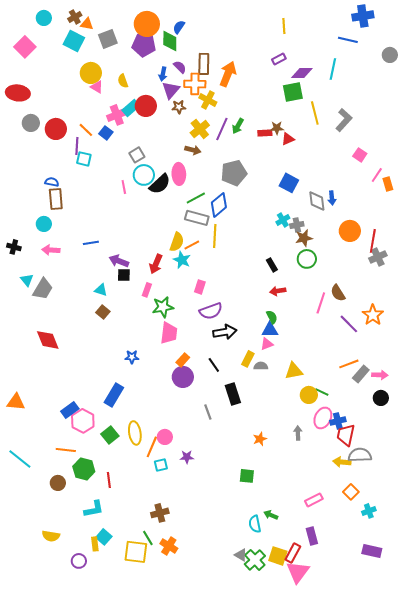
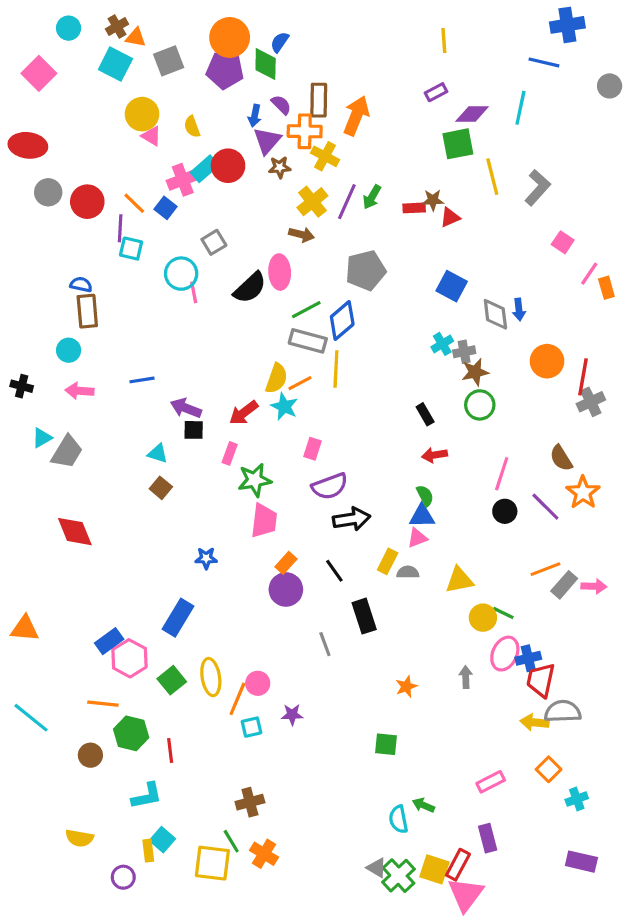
cyan circle: (144, 175) -> (181, 274), moved
red arrow: (156, 264) -> (244, 413), turned 30
cyan triangle: (27, 280) -> (42, 438), turned 40
brown semicircle: (338, 293) -> (561, 458), moved
black circle: (381, 398) -> (505, 511), moved

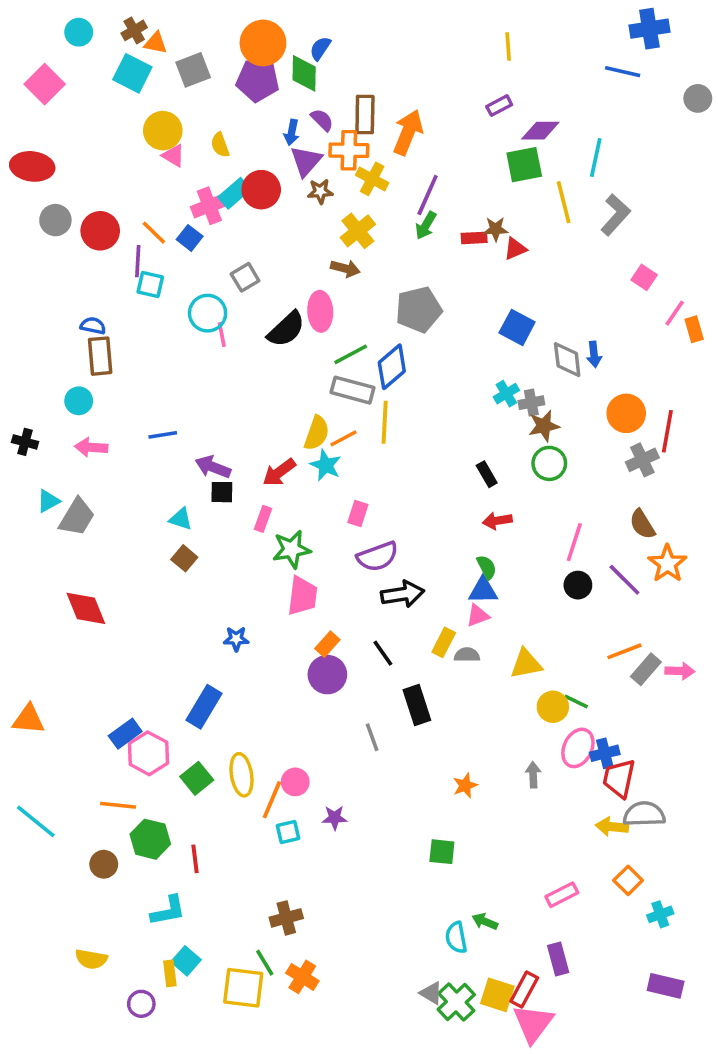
cyan line: (520, 108) -> (596, 157), moved
purple line: (347, 202) -> (428, 195), moved
gray cross: (591, 402) -> (642, 460), moved

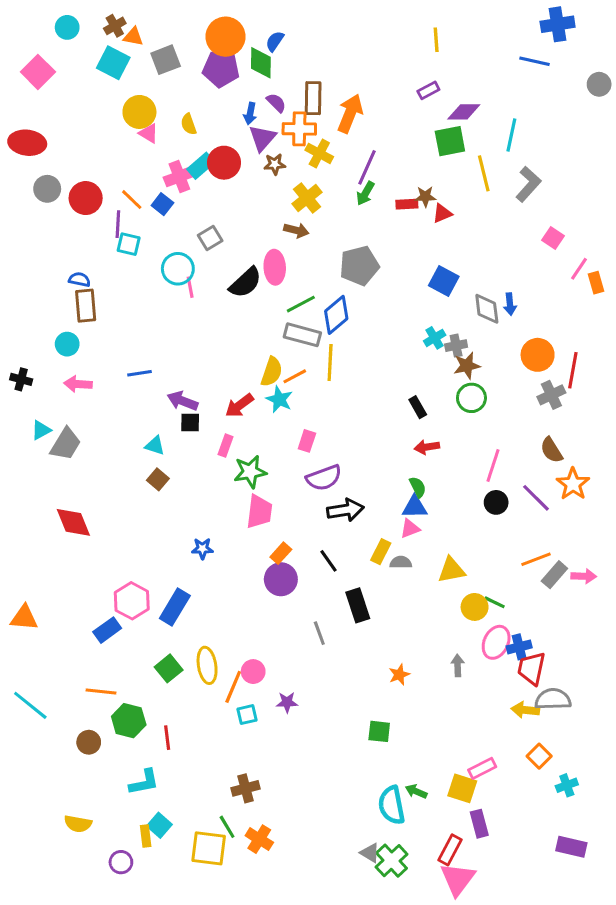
pink hexagon: (148, 753) -> (132, 601), moved
cyan semicircle: (456, 938) -> (392, 805), size x1.4
yellow square: (497, 995) -> (462, 788), moved

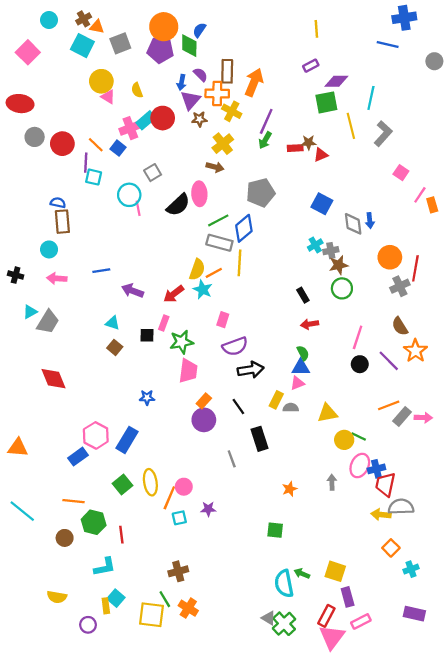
black square: (190, 422) -> (147, 335), moved
pink rectangle: (482, 768) -> (361, 621), moved

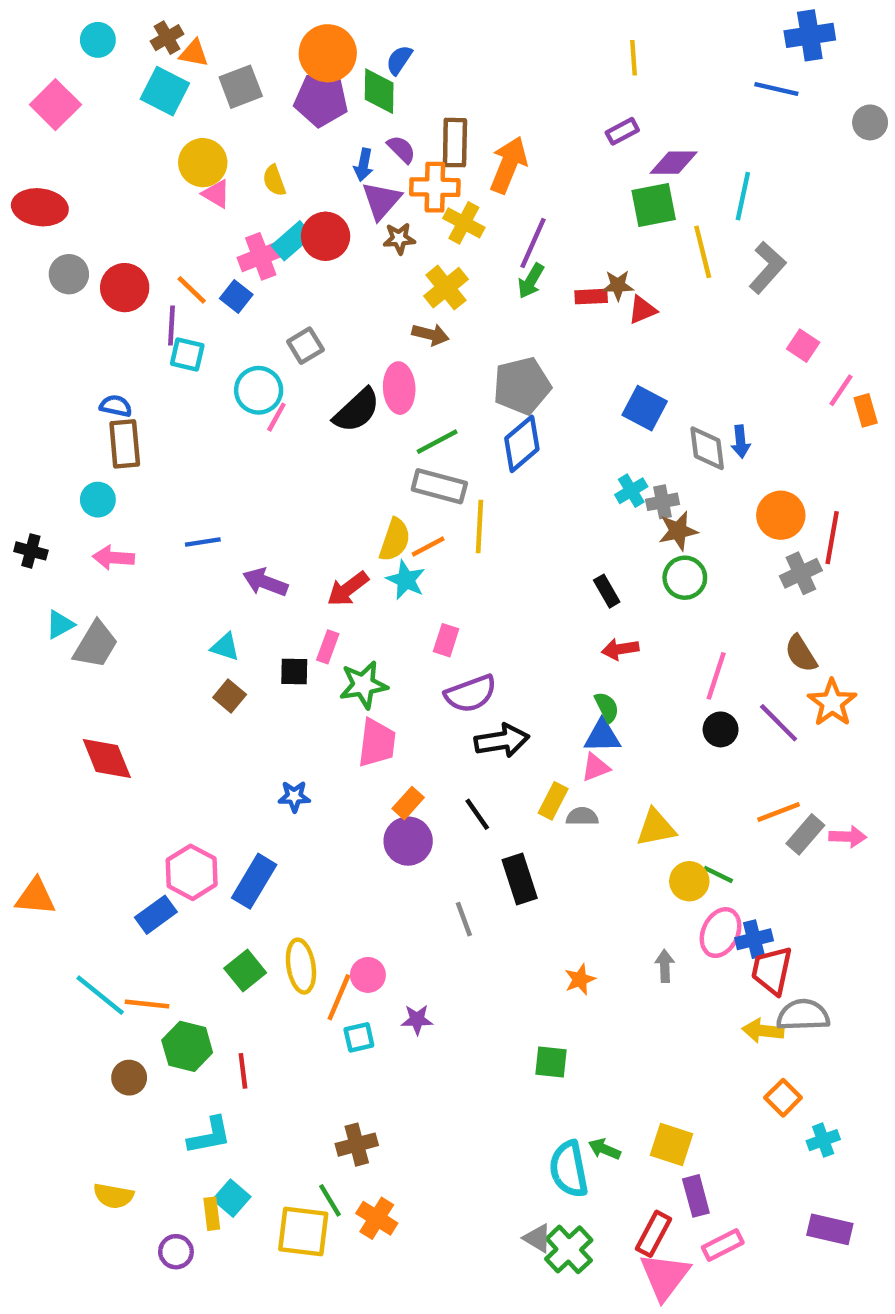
pink line: (138, 208) -> (276, 417), turned 40
blue diamond: (244, 228) -> (522, 444), moved
cyan line: (22, 511) -> (100, 995), moved

